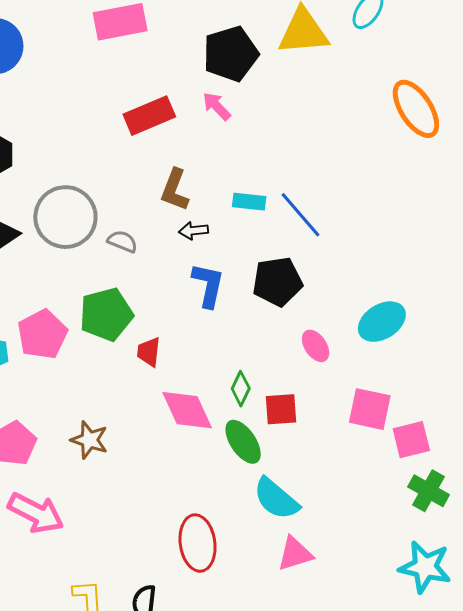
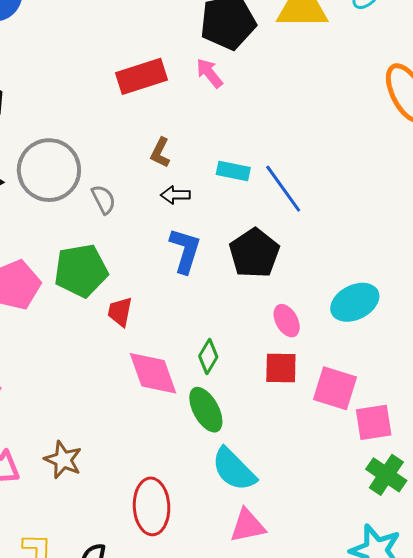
brown L-shape: (175, 190) -> (160, 153), size x0.7
gray semicircle: (122, 241) -> (103, 199), turned 36
black pentagon: (277, 282) -> (254, 253), turned -30
red square: (281, 409) -> (281, 368), moved
brown star: (89, 440) -> (63, 460), moved

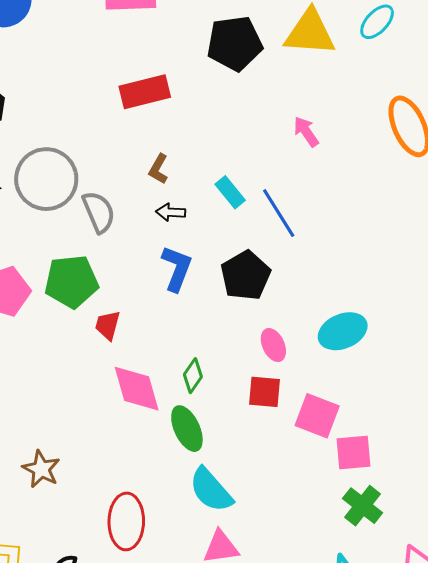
pink arrow: (209, 73) -> (306, 132), moved
cyan rectangle: (233, 171) -> (230, 192), turned 36
gray semicircle: (103, 199) -> (99, 212), size x1.4

